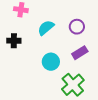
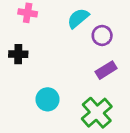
cyan semicircle: (46, 28) -> (78, 18), moved
cyan circle: (51, 62) -> (48, 99), moved

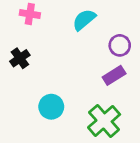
purple circle: (102, 35) -> (120, 45), moved
black cross: (18, 54) -> (20, 58), turned -36

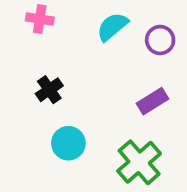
purple circle: (120, 45) -> (160, 40), moved
black cross: (20, 58) -> (49, 90), moved

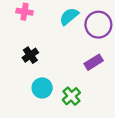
purple circle: (160, 40) -> (98, 25), size x1.5
green cross: (139, 162) -> (71, 96), moved, size x0.7

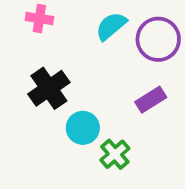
black cross: (30, 55) -> (49, 88), size x1.5
cyan circle: (42, 88) -> (83, 128), moved

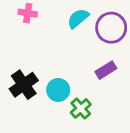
black cross: (49, 88) -> (24, 85), moved

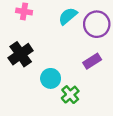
black cross: (24, 85) -> (21, 54), moved

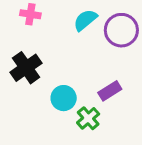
purple rectangle: (92, 61) -> (110, 91), moved

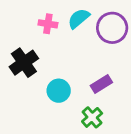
pink cross: (30, 14) -> (48, 24), moved
green cross: (88, 118) -> (92, 117), moved

